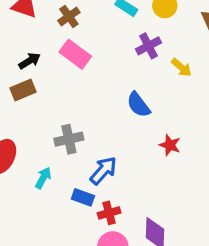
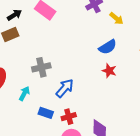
blue semicircle: (138, 105) -> (108, 47), moved, turned -84
blue rectangle: (83, 197) -> (46, 113), moved

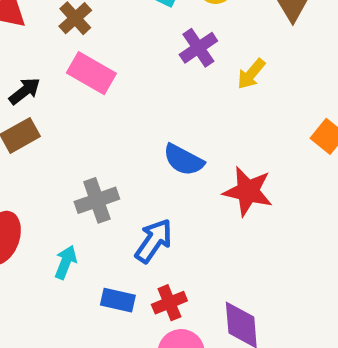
yellow arrow: (116, 18) -> (251, 74), turned 96
blue semicircle: (108, 47) -> (184, 160), moved, turned 66
red star: (109, 71) -> (248, 191), size x1.5

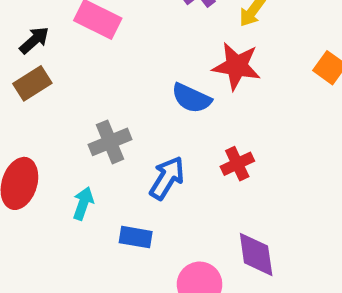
red star: (248, 191) -> (237, 66), moved
red cross: (169, 303) -> (237, 164), moved

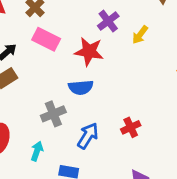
red star: (237, 66) -> (89, 52), moved
blue semicircle: (191, 98) -> (81, 87), moved, turned -30

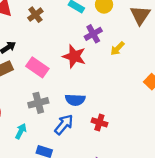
pink rectangle: (46, 39) -> (37, 67), moved
blue semicircle: (81, 87) -> (75, 100), moved
red cross: (131, 127) -> (99, 122), turned 35

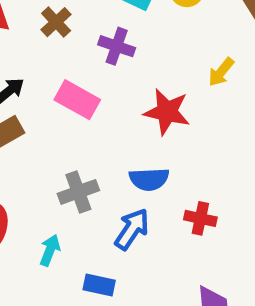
purple cross: (93, 34) -> (117, 46), moved, turned -36
red star: (74, 56) -> (167, 112), moved
pink rectangle: (37, 67) -> (77, 100), moved

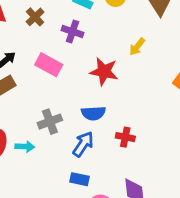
cyan arrow: (50, 250) -> (25, 147), moved, turned 72
blue rectangle: (99, 285) -> (80, 179), moved

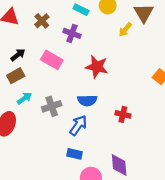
yellow arrow: (137, 47) -> (125, 30), moved
red cross: (125, 137) -> (123, 114), moved
cyan arrow: (25, 147) -> (24, 98), moved, turned -40

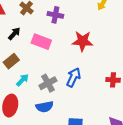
black arrow: (18, 55) -> (14, 34), moved
blue semicircle: (87, 100) -> (45, 107), moved
blue arrow: (78, 125) -> (73, 77), moved

